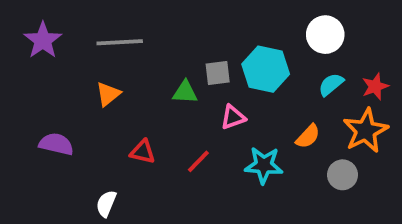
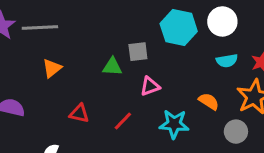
gray line: (120, 42) -> (40, 28), moved
cyan hexagon: (266, 69) -> (179, 28), moved
cyan semicircle: (331, 85) -> (227, 61), turned -150
orange semicircle: (308, 136) -> (209, 101), turned -100

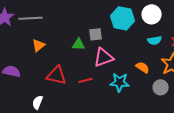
pink triangle: (150, 86) -> (104, 57), size x1.5
red triangle: (79, 113) -> (57, 75), size x1.5
red line: (123, 121) -> (86, 80), turned 32

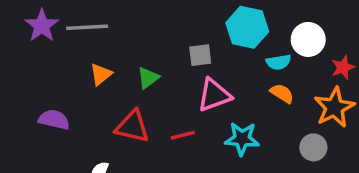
white circle: (152, 14) -> (308, 39), moved
cyan semicircle: (155, 40) -> (279, 62), moved
green triangle: (79, 44) -> (148, 78), moved, turned -40
orange semicircle: (143, 67) -> (282, 93), moved

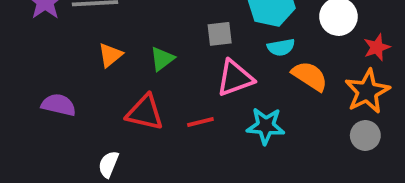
cyan semicircle: (279, 62) -> (281, 47), moved
orange semicircle: (282, 93) -> (310, 76), size x1.4
gray circle: (313, 147) -> (365, 135), moved

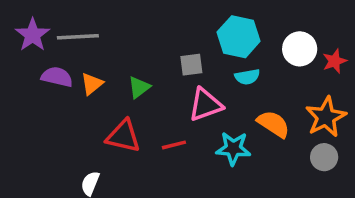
red star: (377, 47) -> (335, 61), moved
orange semicircle: (310, 76) -> (273, 124), moved
purple semicircle: (59, 105) -> (57, 77), moved

